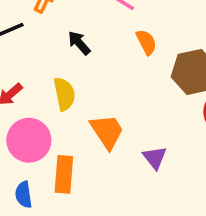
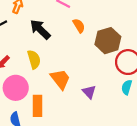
black arrow: (79, 43) -> (40, 29), size x1.5

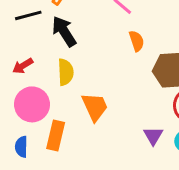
black arrow: (40, 29) -> (64, 31), moved
purple triangle: (89, 92) -> (153, 136), moved

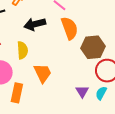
black arrow: (64, 31) -> (35, 24), moved, turned -70
orange semicircle: (137, 41) -> (70, 28), size x1.6

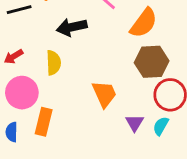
orange semicircle: (70, 28) -> (144, 23), moved, turned 55
orange trapezoid: (43, 73) -> (104, 94), moved

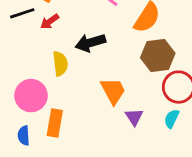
black arrow: (72, 27) -> (90, 43), moved
red arrow: (14, 57) -> (50, 21), moved
purple triangle: (135, 123) -> (134, 117), moved

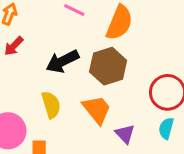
brown hexagon: (158, 56) -> (108, 66), moved
yellow semicircle: (60, 64) -> (51, 105), moved

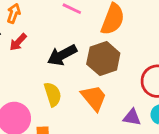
purple triangle: (125, 134) -> (132, 117), moved, turned -36

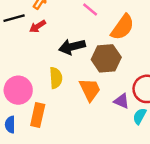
purple triangle: (132, 117) -> (122, 101), moved

